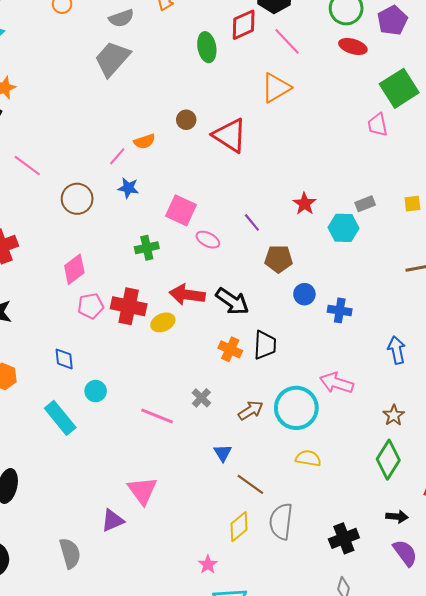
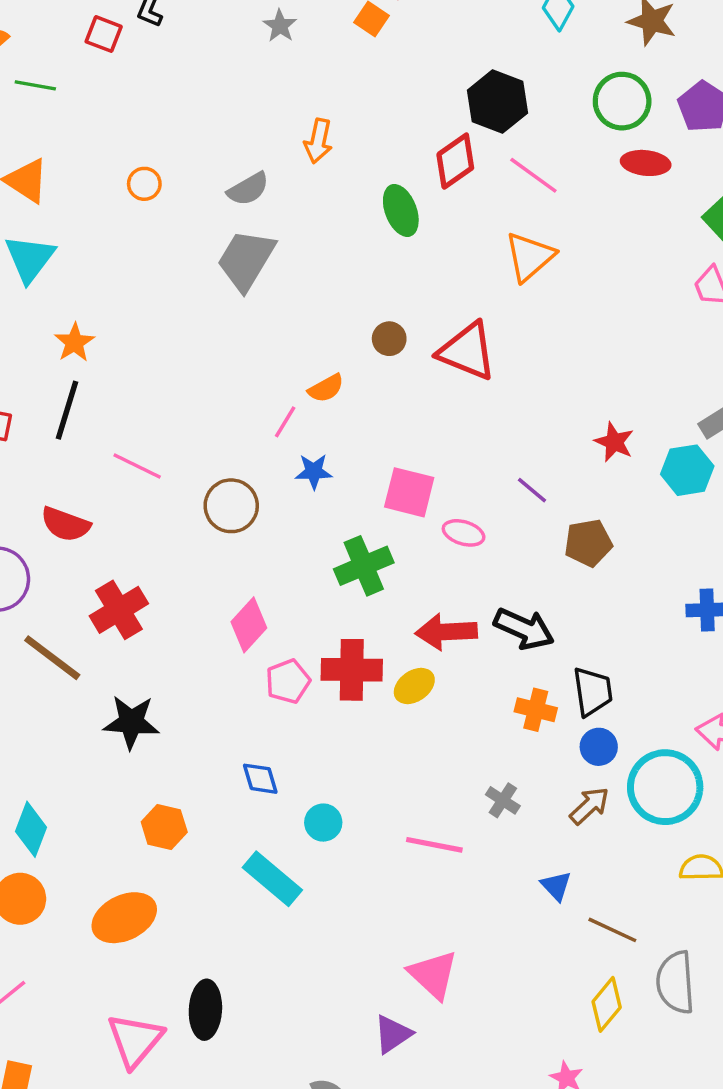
green cross: (147, 248) -> (364, 566), size x1.4
blue circle: (304, 294) -> (599, 747), moved

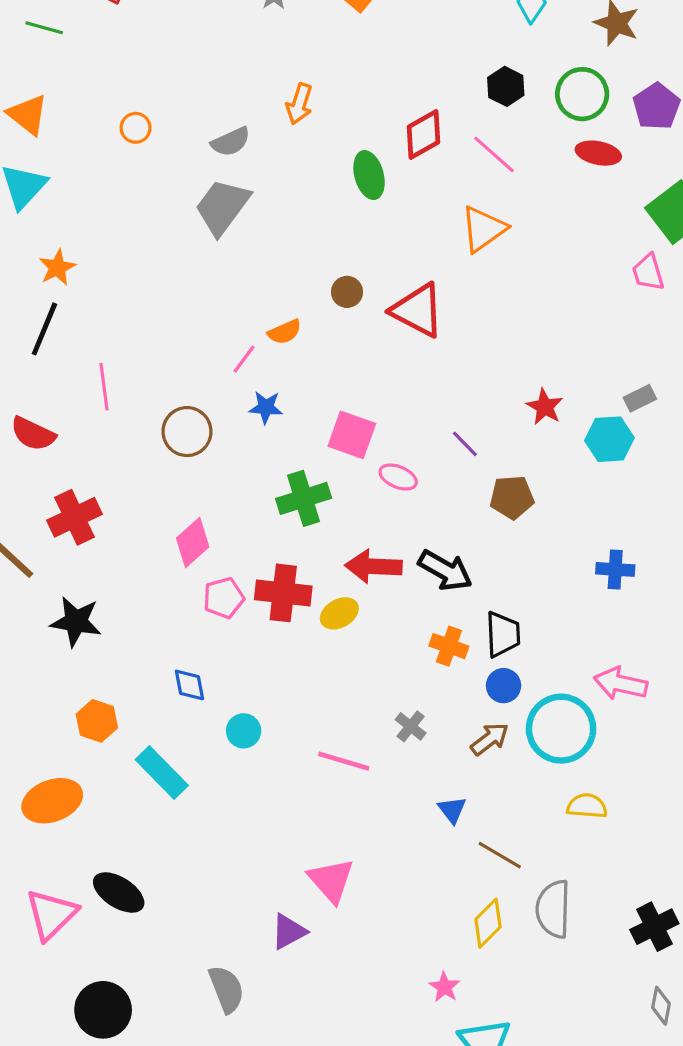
black hexagon: (498, 102) -> (506, 86), moved, size x0.7
pink line: (137, 466) -> (104, 387), turned 51
cyan rectangle: (272, 879) -> (162, 772), moved
black ellipse: (205, 1010) -> (119, 892), turned -66

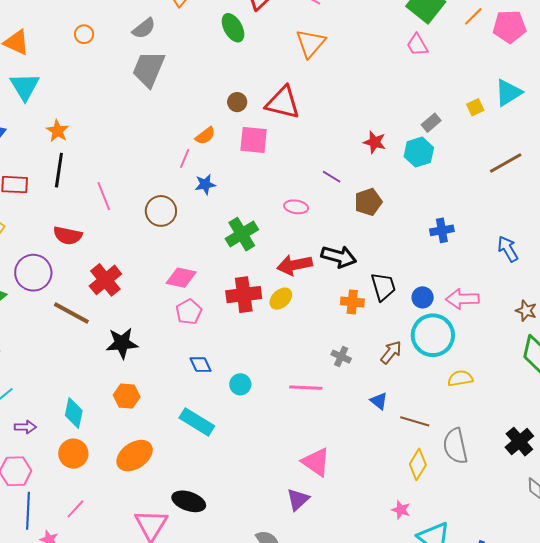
pink square: (352, 435) -> (254, 140), moved
pink diamond: (193, 543) -> (181, 278), turned 68
pink pentagon: (224, 598) -> (189, 312), moved
blue circle: (504, 686) -> (423, 297), moved
orange hexagon: (97, 721) -> (127, 396), moved

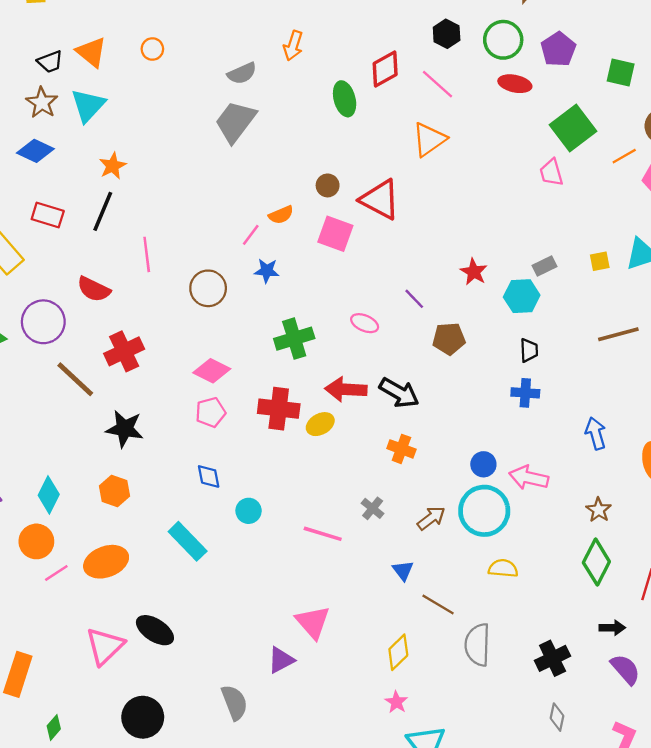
orange circle: (84, 34) -> (152, 49), moved
black trapezoid: (383, 287) -> (529, 350), moved, size x0.7
yellow diamond: (418, 464) -> (398, 652), moved
pink line: (75, 509) -> (56, 573), moved

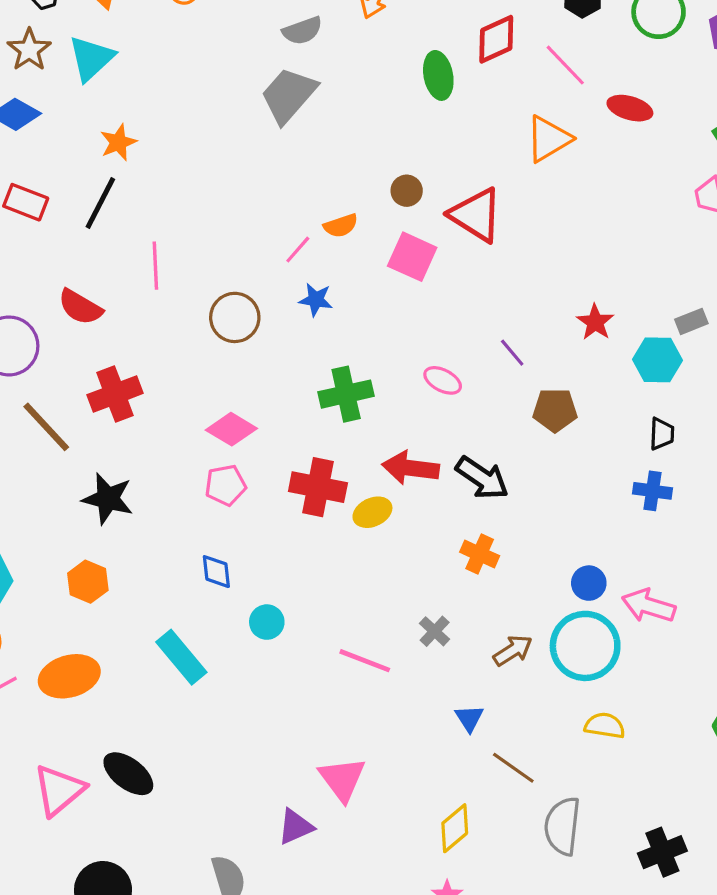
red ellipse: (515, 84) -> (630, 108), moved

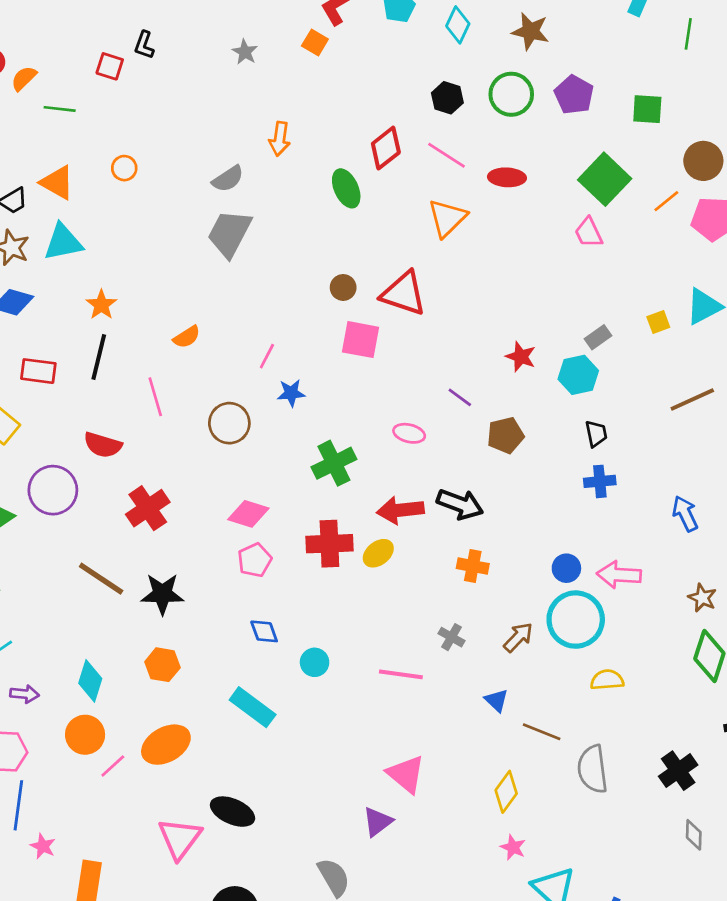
cyan triangle: (91, 58) -> (63, 242), turned 45
orange semicircle: (341, 226) -> (187, 337), moved
brown line: (46, 427) -> (101, 579), moved

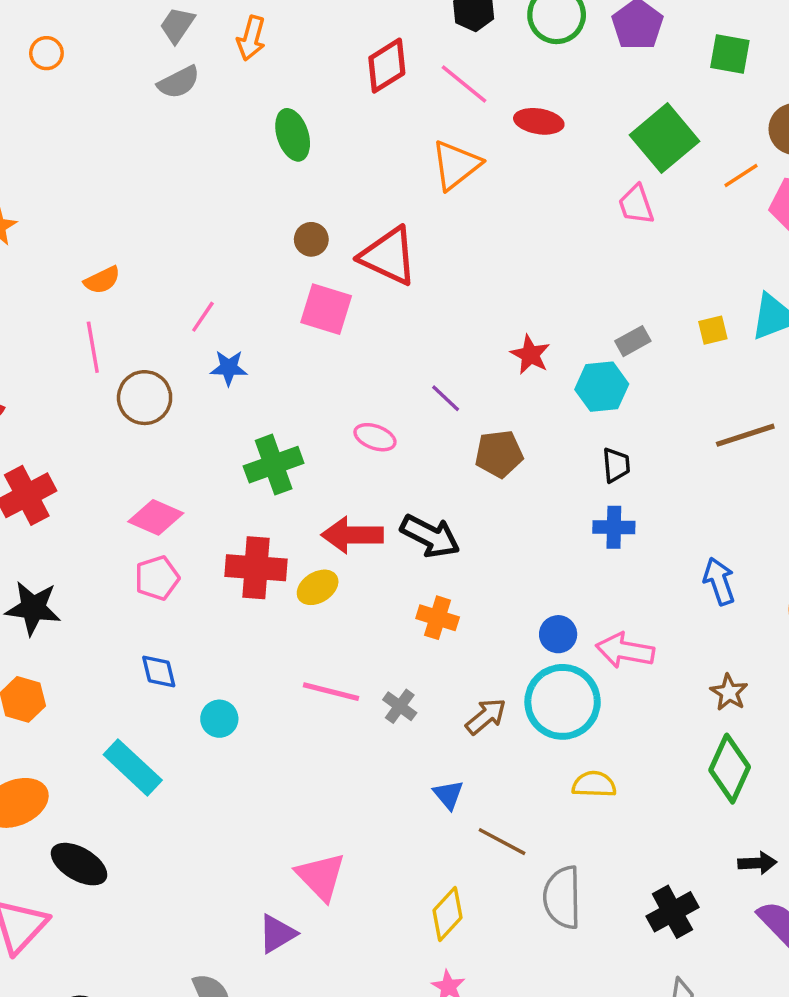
green ellipse: (346, 188) -> (293, 135), moved
gray trapezoid: (229, 233) -> (177, 25), moved, size x0.6
pink line: (155, 397) -> (93, 347), moved
pink line: (401, 674) -> (331, 692), moved
black ellipse: (233, 812) -> (79, 864), moved

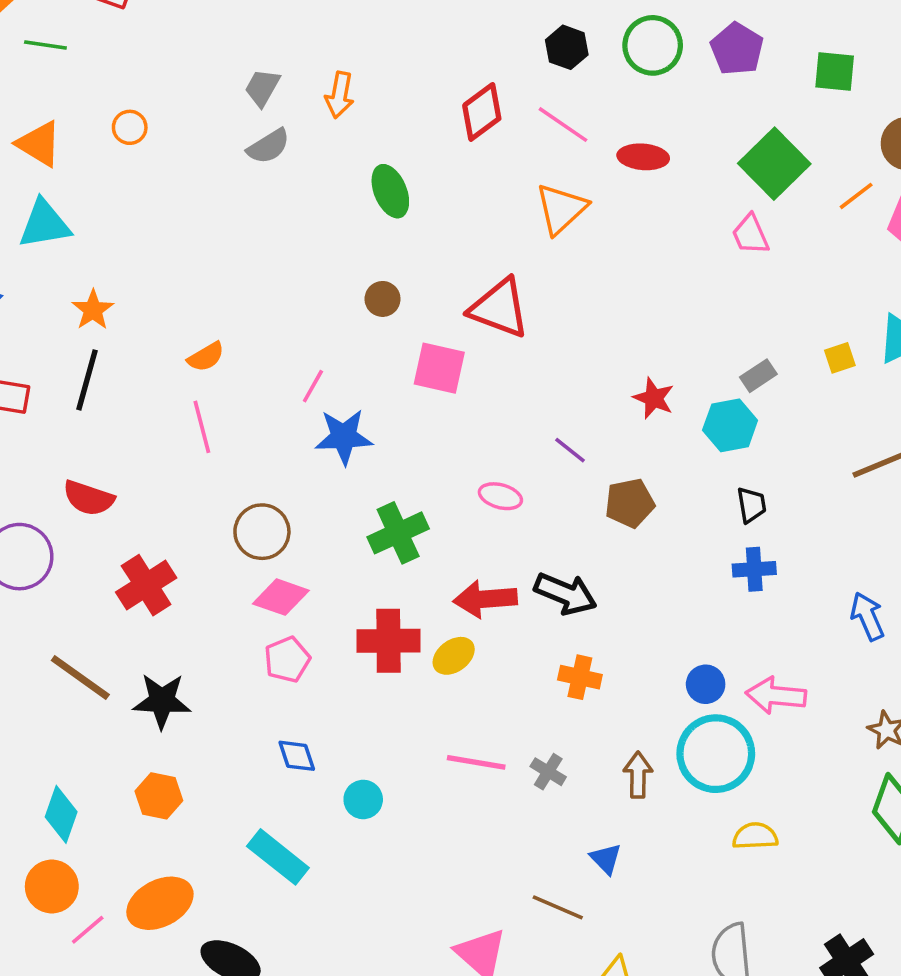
brown circle: (311, 239) -> (383, 299), moved
blue star: (229, 368) -> (344, 437), size x1.5
brown circle: (145, 398) -> (262, 532), moved
brown arrow: (486, 716) -> (638, 775), turned -45
brown line: (502, 842) -> (558, 907), moved

